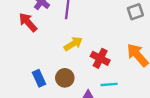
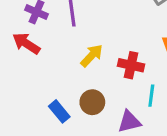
cyan line: (109, 84) -> (151, 96), turned -63

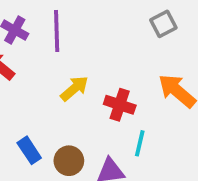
brown circle: (92, 102) -> (69, 161), moved

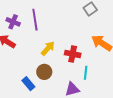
brown circle: (69, 161) -> (44, 72), moved

